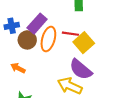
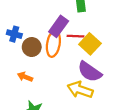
purple rectangle: (37, 24) -> (59, 26), moved
blue cross: (12, 26) -> (14, 34), turned 32

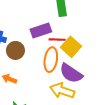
purple rectangle: (59, 26) -> (41, 31), turned 36
orange ellipse: (53, 44) -> (51, 60), moved

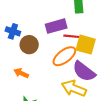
yellow square: (71, 47) -> (86, 45), turned -30
orange ellipse: (51, 60) -> (64, 56), turned 40

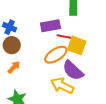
brown circle: (29, 45) -> (12, 45), moved
orange arrow: (21, 73) -> (14, 67), turned 104

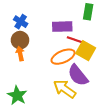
orange arrow: (14, 67) -> (20, 54), moved, turned -64

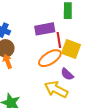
red line: (75, 40) -> (59, 40), turned 70
purple semicircle: (78, 75) -> (67, 74), size x0.6

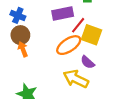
red line: (59, 40) -> (78, 25), turned 49

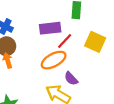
yellow square: (91, 35) -> (95, 42), moved

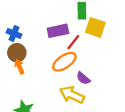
yellow square: (95, 42) -> (95, 27), moved

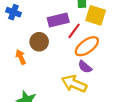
blue cross: (14, 33) -> (13, 12), moved
brown circle: (17, 53) -> (39, 42), moved
orange ellipse: (64, 62) -> (87, 46), moved

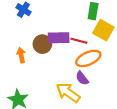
purple rectangle: (58, 20) -> (59, 38), moved
red line: (74, 31) -> (79, 41), turned 56

